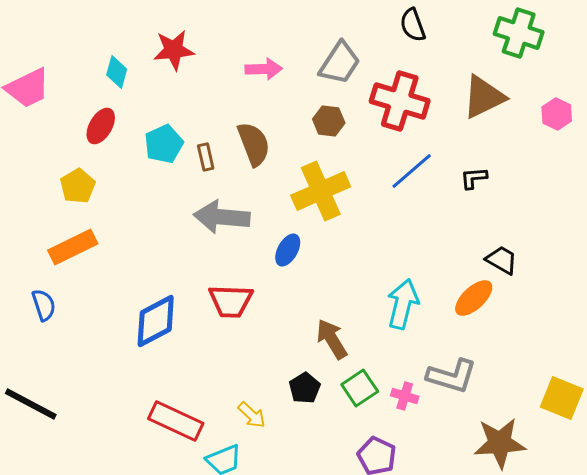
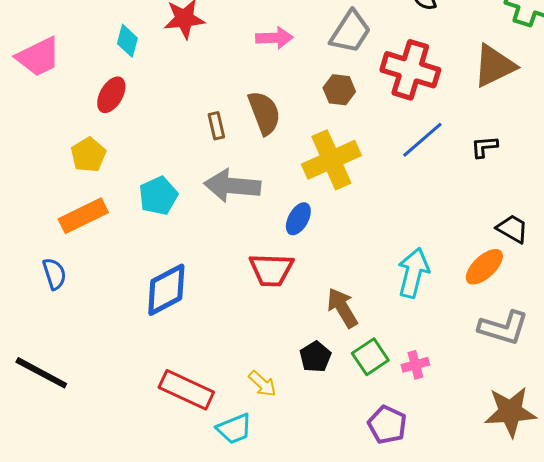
cyan pentagon: (164, 144) -> (158, 196), moved
red trapezoid: (231, 301) -> (271, 270), moved
gray L-shape: (452, 376) -> (503, 328), moved
pink cross: (405, 396) -> (415, 365), turned -32

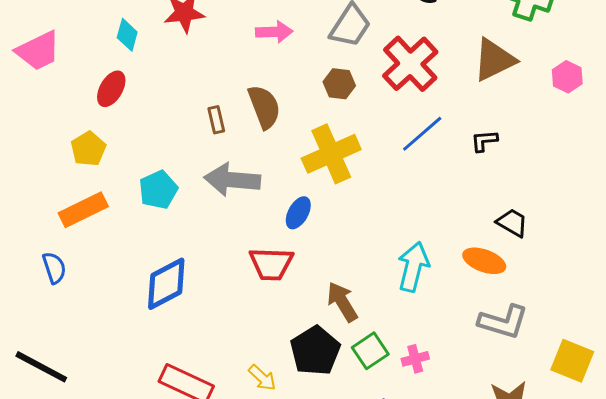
red cross: (410, 70) -> (410, 64), turned 30
orange ellipse: (484, 267) -> (484, 261), turned 63
black pentagon: (315, 357) -> (315, 351), size x1.6

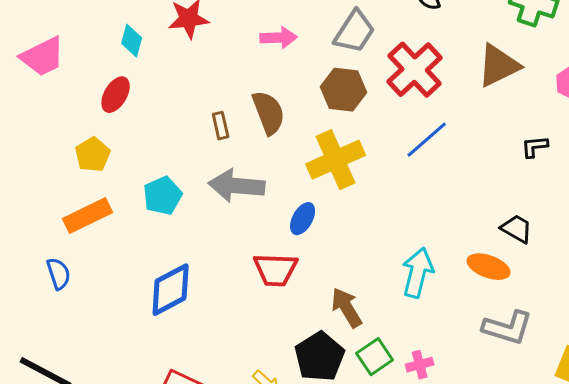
brown hexagon: (339, 84) -> (344, 90), size x1.4
black L-shape: (484, 141) -> (535, 147), moved

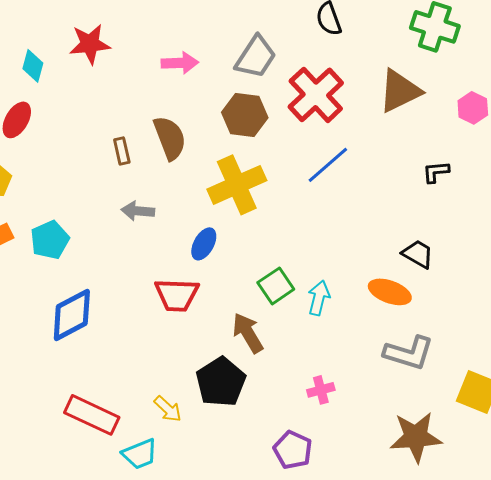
gray arrow: (237, 186) -> (138, 211), size x0.6
cyan pentagon: (163, 196) -> (50, 240), moved
cyan arrow: (418, 273) -> (319, 298), size x0.7
green square: (375, 357) -> (276, 286), moved

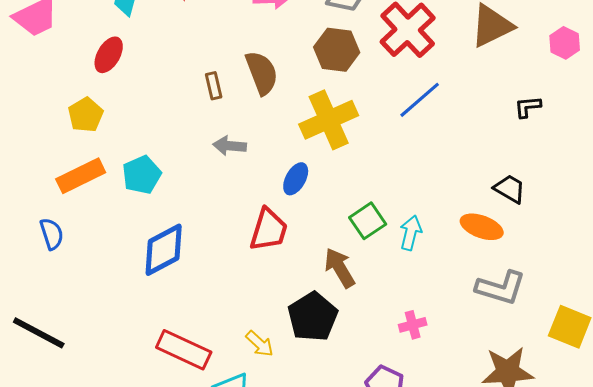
red trapezoid: (177, 295) -> (269, 230), turned -75

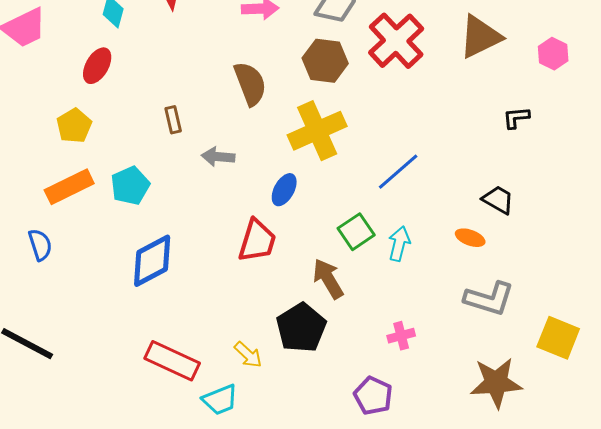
brown rectangle: (214, 86) -> (173, 120), moved
blue line: (420, 100) -> (398, 172), moved
orange ellipse: (482, 227) -> (470, 238), size x0.7

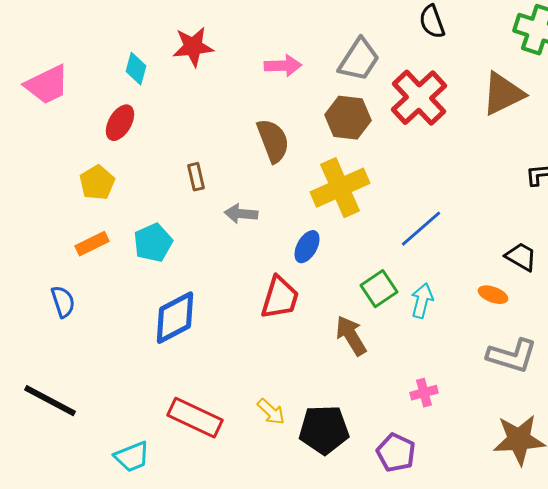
orange rectangle: (69, 187) -> (92, 244), size x0.7
black pentagon: (301, 328) -> (324, 430), moved, turned 30
cyan trapezoid: (220, 400) -> (132, 457), moved

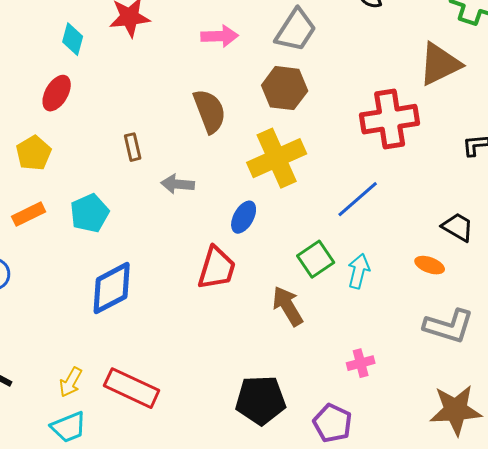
red cross: (419, 98) -> (390, 119), moved, turned 34
yellow arrow: (271, 412) -> (71, 382), moved, turned 76

